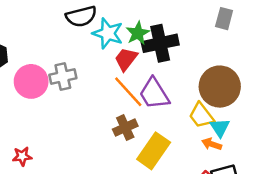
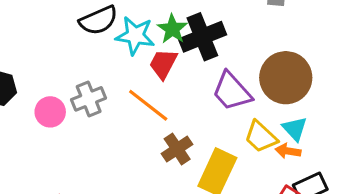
pink circle: (31, 81) -> (50, 112), size x0.7
orange line: (128, 92) -> (148, 105), moved
purple trapezoid: (154, 94) -> (232, 91), moved
yellow trapezoid: (201, 115) -> (261, 137), moved

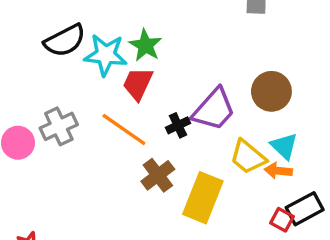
black cross: (202, 37) -> (178, 125), moved, size x0.5
brown circle: (286, 78) -> (271, 91), size x0.7
purple trapezoid: (232, 91) -> (214, 110), turned -93

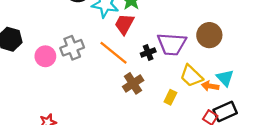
purple trapezoid: (214, 110) -> (172, 44), turned 48
cyan triangle: (284, 146) -> (225, 78), moved
yellow rectangle: (203, 198) -> (170, 97), moved, size x0.5

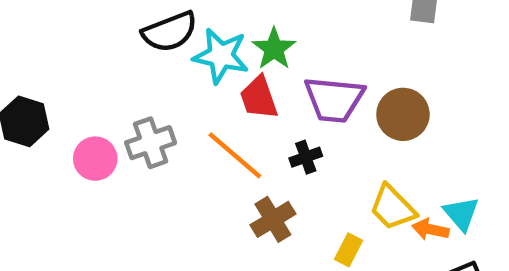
red trapezoid: (124, 24) -> (259, 98), turned -50
brown circle: (209, 35) -> (403, 114), moved
purple trapezoid: (172, 44) -> (334, 99), moved

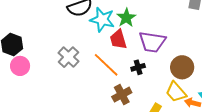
brown circle: (403, 114) -> (182, 67), moved
gray cross: (151, 143) -> (68, 57), turned -30
pink circle: (95, 159) -> (20, 66), moved

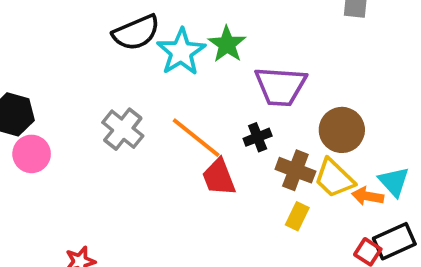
cyan star: (102, 20) -> (181, 52), turned 30
red trapezoid: (118, 39) -> (219, 177), moved
brown cross: (122, 95) -> (295, 170), moved, turned -36

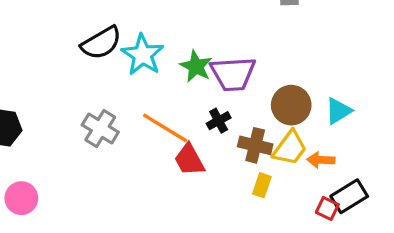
green star: (227, 44) -> (196, 66), moved
pink circle: (32, 154) -> (21, 198), moved
yellow trapezoid: (334, 178) -> (290, 148), turned -90
cyan triangle: (394, 182) -> (338, 111), moved, turned 48

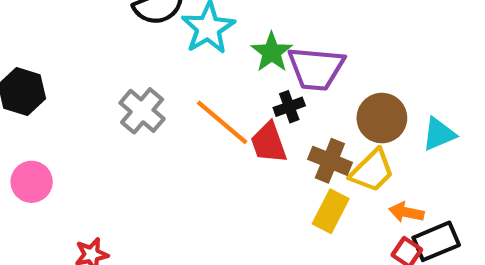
black cross: (219, 121) -> (289, 107), moved
red trapezoid: (189, 160) -> (269, 143), moved
orange arrow: (321, 160) -> (406, 212), moved
yellow rectangle: (262, 185) -> (331, 211), size x1.4

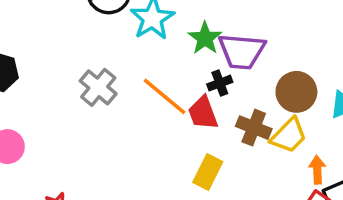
yellow rectangle: (331, 211) -> (208, 172), moved
orange arrow: (406, 212) -> (317, 170), turned 76

